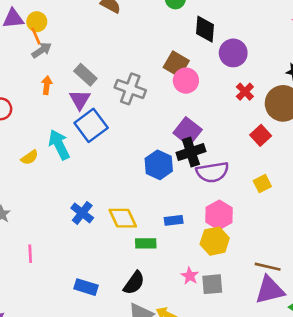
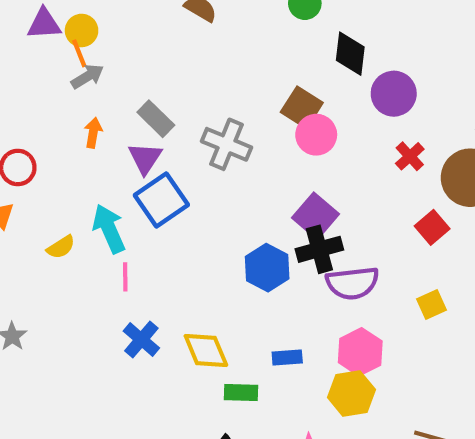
pink line: (30, 254) -> (125, 277), moved

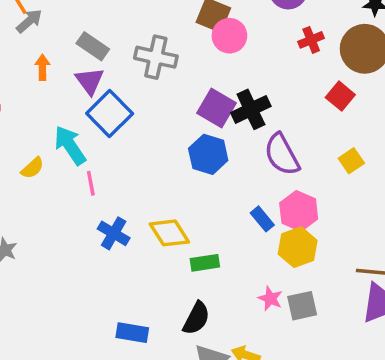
red cross: (410, 156) -> (311, 40), turned 30
purple square: (315, 216) -> (217, 108), moved
black cross: (319, 249) -> (251, 109), moved
purple semicircle: (352, 283) -> (282, 155), turned 78
blue rectangle: (287, 357) -> (262, 219), moved, turned 65

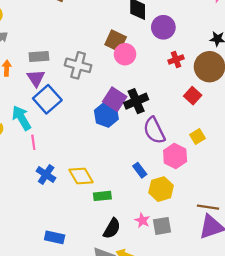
gray rectangle: (93, 46) -> (39, 56), turned -42
blue hexagon: (208, 154) -> (106, 115), moved
pink hexagon: (299, 211) -> (175, 156), moved
black semicircle: (196, 318) -> (112, 228), moved

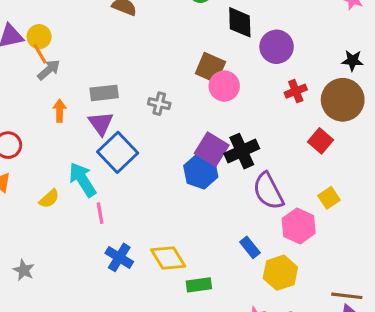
gray cross: (78, 65) -> (159, 104), size x0.6

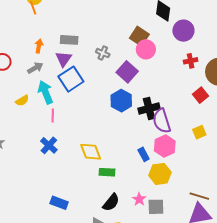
gray arrow: (49, 70) -> (35, 68), moved
purple square: (212, 149) -> (127, 72), moved
black cross: (242, 151) -> (149, 109), moved
pink hexagon: (299, 226) -> (165, 146), moved
blue cross: (119, 257) -> (49, 145), moved

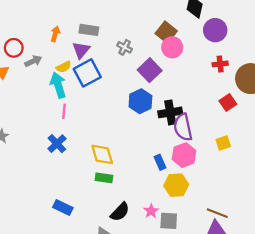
gray arrow: (35, 68) -> (33, 61), moved
yellow semicircle: (22, 101) -> (64, 67), moved
green rectangle: (107, 172) -> (104, 178), moved

